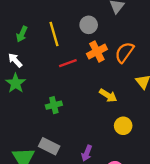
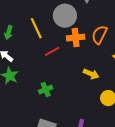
gray circle: (89, 25) -> (65, 16), size x1.5
orange cross: (97, 51) -> (76, 38), turned 30

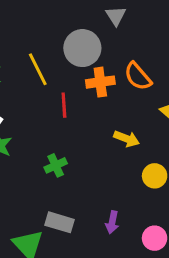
orange semicircle: (99, 35) -> (138, 76), turned -66
red line: (52, 51) -> (64, 105), turned -63

